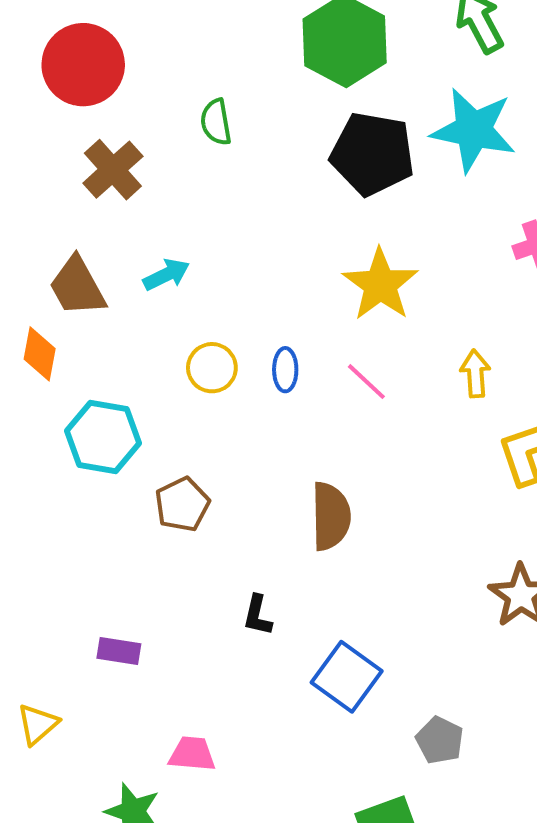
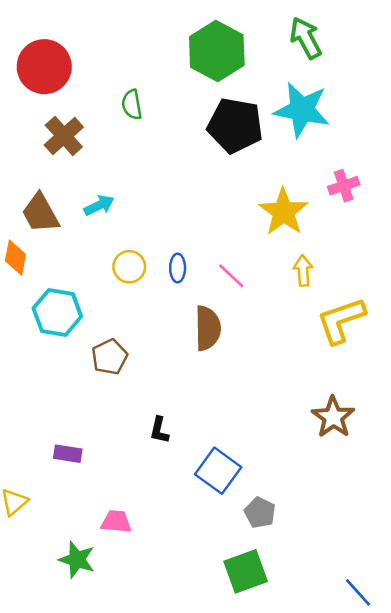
yellow star: (380, 285) -> (284, 212), moved
brown semicircle: (331, 516) -> (208, 328), moved
gray pentagon: (440, 740) -> (260, 513), moved

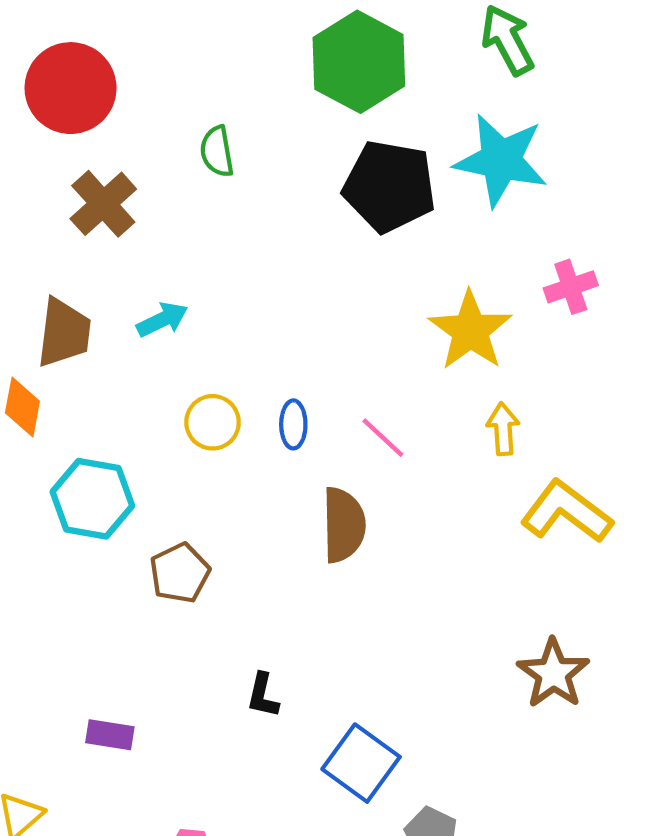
brown trapezoid: (40, 213) -> (64, 333), turned -144
yellow L-shape: (341, 320) -> (566, 512), turned 56

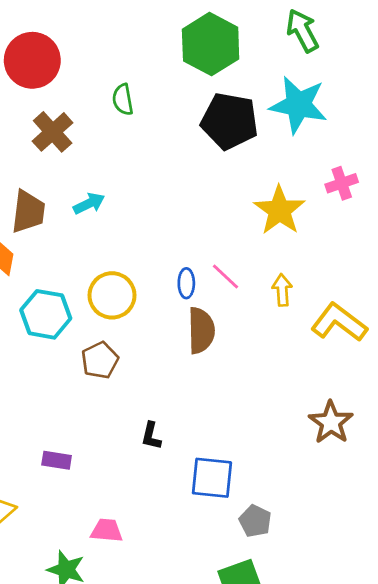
yellow circle: (213, 422) -> (112, 295), moved, size x1.4
blue ellipse: (293, 424) -> (186, 283), moved
yellow arrow: (503, 429) -> (282, 290), moved
blue square: (361, 763) -> (212, 478), turned -30

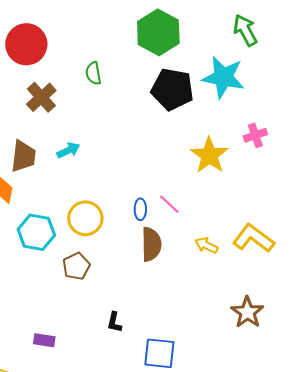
green arrow: (302, 31) -> (245, 30), moved
yellow arrow: (282, 290) -> (206, 245), moved, turned -60

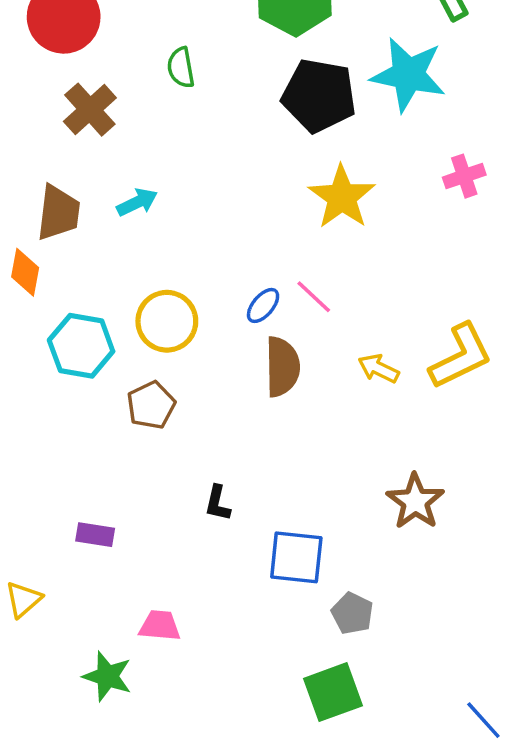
yellow star: (209, 155) -> (342, 197), moved
blue ellipse: (140, 209) -> (263, 305), turned 40
yellow L-shape: (253, 238) -> (461, 356), turned 117
brown star: (247, 312) -> (415, 501), moved

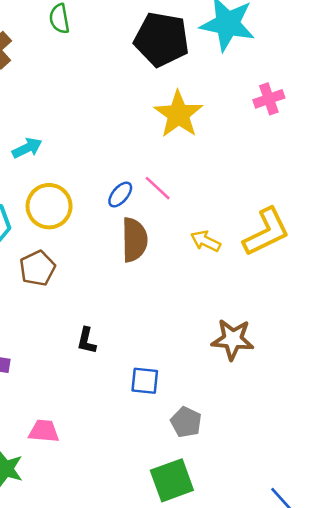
cyan arrow: (137, 202) -> (27, 148), moved
brown star: (415, 501) -> (233, 339), turned -30
blue square: (296, 557) -> (145, 381), size x0.7

